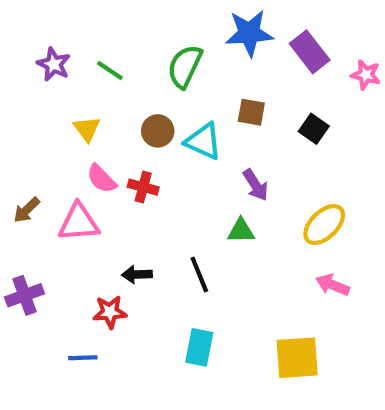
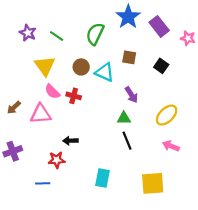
blue star: (249, 33) -> (128, 17), turned -30
yellow triangle: (87, 129) -> (45, 66), size x1.5
black line: (199, 274) -> (127, 141), moved

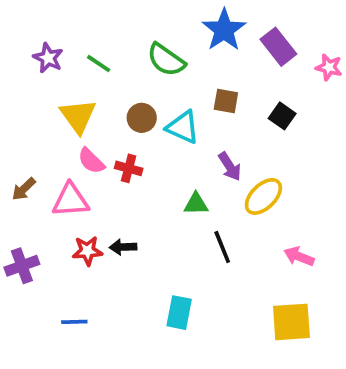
green semicircle: (95, 34) -> (166, 60), turned -80
yellow ellipse: (167, 115) -> (263, 196), moved
green triangle: (124, 118) -> (196, 204), moved
red star: (57, 160) -> (87, 251), moved
yellow square: (153, 183) -> (291, 322), moved

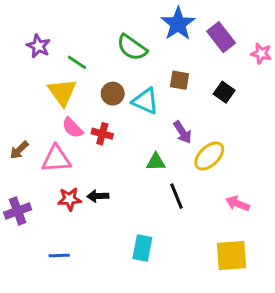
green line: (99, 64) -> (77, 62), moved

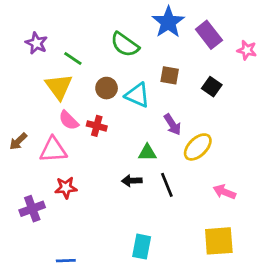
black arrow: (98, 196) -> (132, 181), moved
purple cross: (18, 211) -> (32, 209), moved
cyan rectangle: (142, 248) -> (142, 247), moved
blue line: (59, 256) -> (66, 261), moved

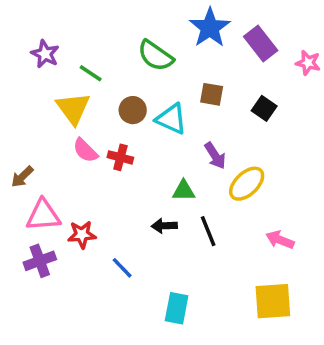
pink triangle: (53, 150) -> (43, 215), moved
blue line: (66, 261) -> (122, 268), moved, turned 48

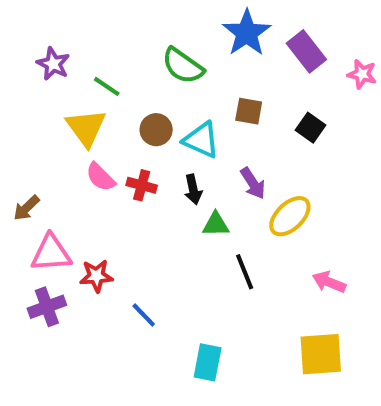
black arrow: (164, 226) -> (193, 189), moved, turned -100

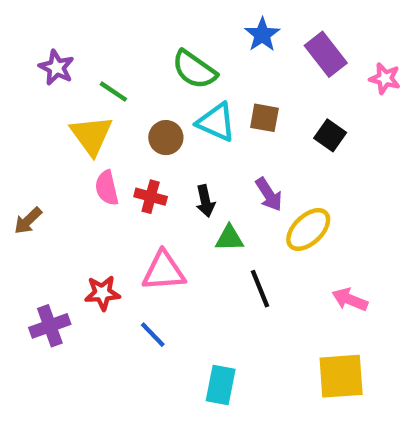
blue star: (247, 33) -> (262, 35), size x0.7
cyan triangle: (201, 140) -> (216, 122), moved
pink semicircle: (100, 177) -> (107, 188), turned 32
pink triangle: (51, 253) -> (164, 271), moved

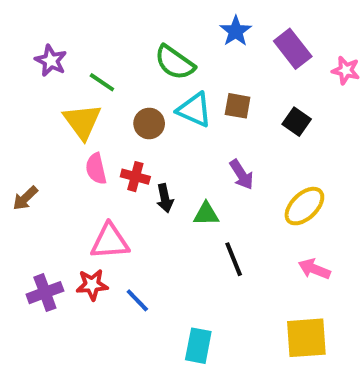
black arrow: (205, 201) -> (165, 198), moved
yellow ellipse: (308, 229) -> (304, 206), moved
pink triangle: (164, 271) -> (110, 241), moved
red star: (102, 293) -> (92, 285), moved

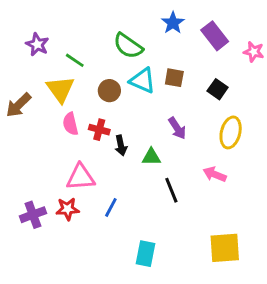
brown arrow: (25, 198) -> (18, 105), moved, size x1.4
yellow ellipse: (304, 206) -> (231, 132), moved, turned -32
pink arrow: (314, 269) -> (215, 174), moved
blue line: (137, 300) -> (111, 207), moved, turned 72

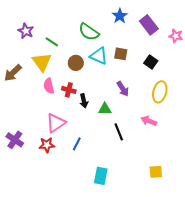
pink triangle: (81, 177) -> (56, 123), turned -30
purple cross: (33, 215) -> (15, 140), moved, turned -36
yellow square: (225, 248) -> (156, 172), size x0.6

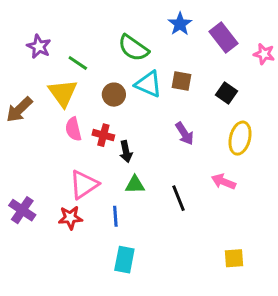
green triangle: (105, 109) -> (135, 185), moved
blue line: (77, 144) -> (115, 216), turned -32
cyan rectangle: (101, 176) -> (124, 260), moved

